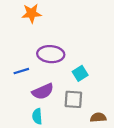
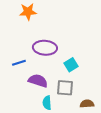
purple semicircle: (43, 91) -> (38, 81), turned -138
cyan semicircle: (37, 116) -> (47, 103), moved

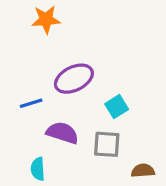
purple ellipse: (45, 48) -> (74, 79), turned -30
cyan semicircle: (47, 103) -> (38, 169), moved

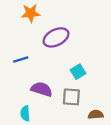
purple ellipse: (74, 79) -> (56, 37), moved
blue line: (31, 103) -> (21, 59), moved

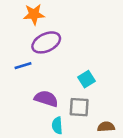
purple ellipse: (56, 37) -> (46, 42), moved
cyan semicircle: (25, 113) -> (57, 125), moved

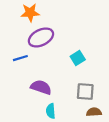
cyan square: (86, 79) -> (78, 58), moved
gray square: (79, 107) -> (85, 92), moved

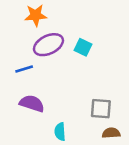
cyan square: (78, 58) -> (83, 47), moved, turned -32
purple semicircle: (41, 87) -> (32, 104), moved

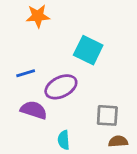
purple ellipse: (48, 45) -> (61, 87), moved
cyan square: (83, 47) -> (88, 50), size x1.5

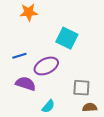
cyan semicircle: (64, 140) -> (48, 106), turned -136

